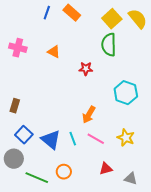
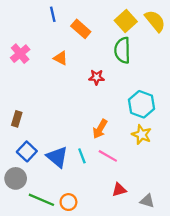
blue line: (47, 13) -> (53, 14), turned -32
orange rectangle: (72, 13) -> (81, 29), moved
pink cross: (18, 48) -> (20, 54), turned 36
yellow star: (126, 138) -> (142, 135), moved
orange circle: (64, 172) -> (68, 202), moved

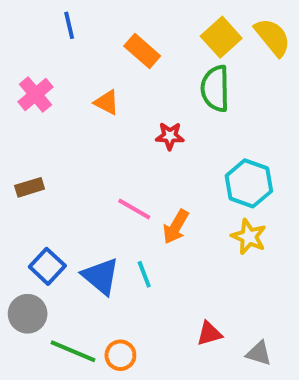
blue line: (53, 14) -> (69, 25), moved
brown rectangle: (17, 119) -> (30, 187), moved, turned 56
pink line: (108, 156) -> (134, 209), moved

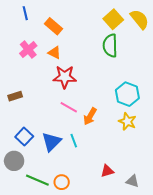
blue line: (69, 25) -> (25, 13), moved
orange rectangle: (142, 51) -> (54, 26), moved
pink cross: (35, 94) -> (28, 50), moved
red star: (170, 136) -> (65, 77), moved, size x1.6
blue triangle: (101, 276) -> (51, 142), turned 35

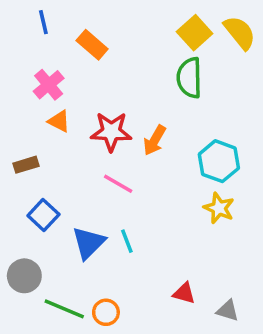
orange triangle: (55, 53) -> (59, 121), moved
orange arrow: (90, 116) -> (155, 140), moved
blue square: (24, 137) -> (43, 215), moved
red triangle: (107, 171) -> (184, 293), turned 32

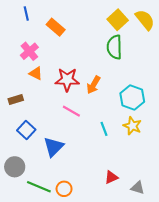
cyan line: (127, 241) -> (104, 129), moved
red triangle: (184, 293) -> (111, 177), turned -40

